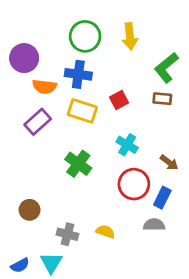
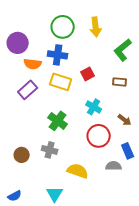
brown rectangle: (162, 99) -> (120, 82), moved
blue rectangle: (162, 198) -> (128, 151), moved, turned -49
yellow semicircle: (105, 232) -> (78, 171), size x1.5
gray cross: (67, 234) -> (50, 150), moved
cyan triangle: (51, 263) -> (55, 194), moved

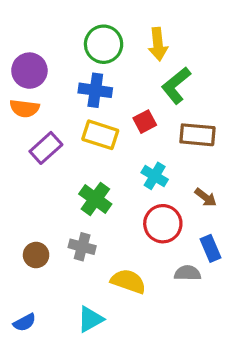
green L-shape: (123, 50) -> (176, 85), moved
orange semicircle: (33, 64) -> (25, 108), moved
brown rectangle: (120, 82) -> (197, 135), size x1.5
cyan triangle: (55, 194) -> (90, 319), turned 30

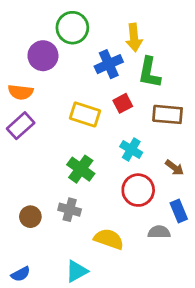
green circle: (104, 44) -> (72, 28), moved
purple circle: (29, 71) -> (43, 56), moved
green L-shape: (176, 85) -> (149, 72), turned -40
blue cross: (95, 90) -> (109, 64), moved, turned -32
purple rectangle: (46, 148) -> (21, 126), moved

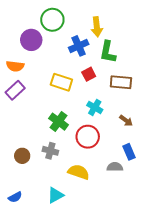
red circle: (138, 190) -> (88, 137), moved

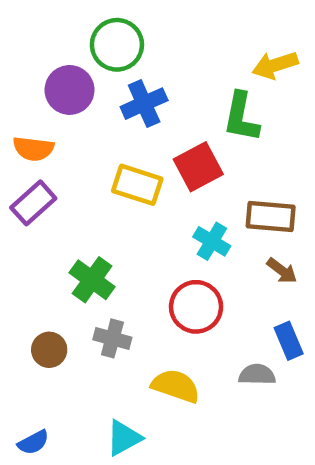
yellow arrow: (97, 27) -> (275, 65), moved, turned 78
blue cross: (79, 46) -> (144, 104), moved
red square: (89, 74) -> (198, 167), size x1.5
brown rectangle: (121, 82) -> (271, 216), moved
green cross: (58, 122) -> (92, 280), moved

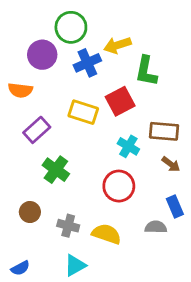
yellow arrow: (275, 65) -> (117, 45), moved
purple rectangle: (33, 203) -> (37, 130), moved
gray cross: (112, 338) -> (68, 226), moved

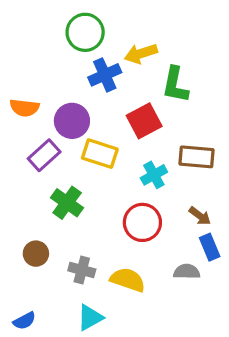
purple circle: (42, 55) -> (72, 121), moved
yellow rectangle: (83, 112) -> (100, 154), moved
cyan cross: (128, 146) -> (154, 175), turned 30
brown arrow: (171, 164) -> (200, 216), moved

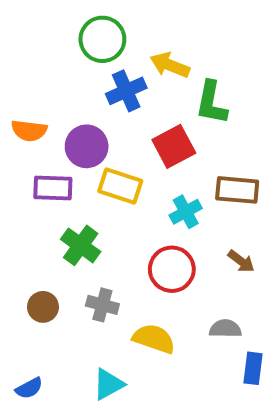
yellow arrow: (141, 54) -> (170, 65), turned 40
purple rectangle: (44, 155) -> (53, 188), turned 44
blue rectangle: (210, 247) -> (253, 368), moved, turned 30
gray cross: (82, 270) -> (102, 305), moved

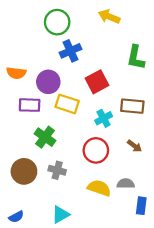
yellow arrow: (170, 65) -> (109, 17), moved
green L-shape: (211, 103) -> (136, 58), moved
brown circle: (43, 307) -> (24, 171), size x1.5
yellow semicircle: (154, 339) -> (99, 188), moved

